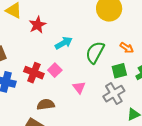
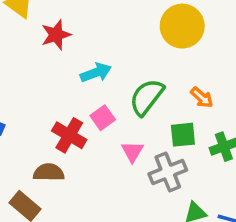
pink square: (55, 70) -> (103, 118), moved
red cross: (34, 73) -> (69, 135), moved
pink triangle: (79, 88) -> (132, 152), moved

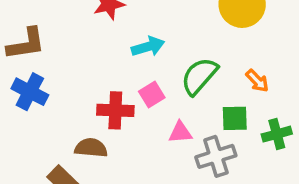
red cross: (69, 135) -> (115, 110), turned -32
pink triangle: (132, 152) -> (180, 132), turned 50

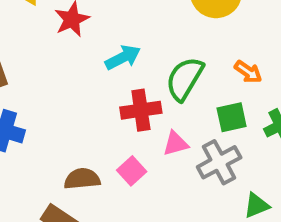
pink square: (152, 94) -> (132, 171), moved
red cross: (115, 110) -> (141, 110), moved

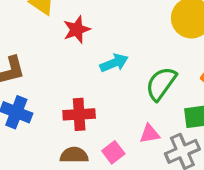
red cross: (141, 110) -> (79, 114), moved

